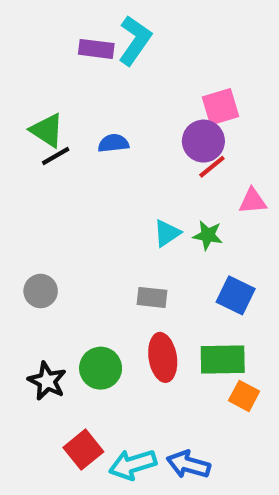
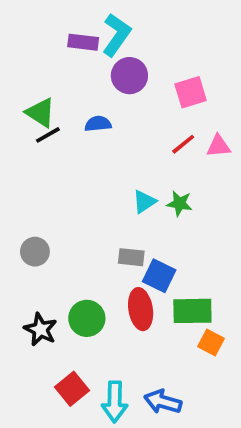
purple circle: (203, 141) -> (129, 76), moved
pink triangle: (253, 201) -> (218, 146), moved
blue square: (236, 295) -> (159, 276), moved
cyan arrow: (133, 465) -> (115, 402), turned -72

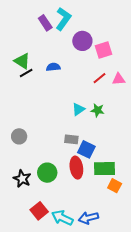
purple rectangle: (83, 42) -> (45, 23), turned 49
purple circle: (129, 76) -> (82, 41), moved
cyan arrow: (115, 402) -> (62, 218), turned 115
blue arrow: (163, 402) -> (88, 218), turned -30

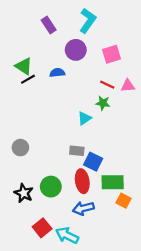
cyan L-shape: (63, 19) -> (88, 21), moved
purple circle: (82, 41) -> (76, 50), moved
red line: (100, 78) -> (107, 85), turned 64
green star: (97, 110) -> (103, 103), moved
blue arrow: (88, 218) -> (83, 208), moved

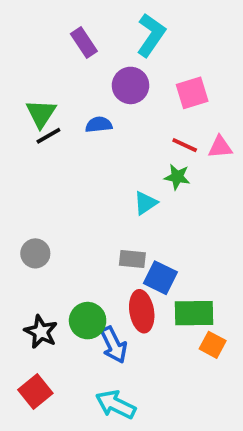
green triangle: (24, 66) -> (41, 113), turned 30
blue arrow: (83, 208) -> (114, 345), moved, turned -102
red square: (42, 228) -> (35, 392), moved

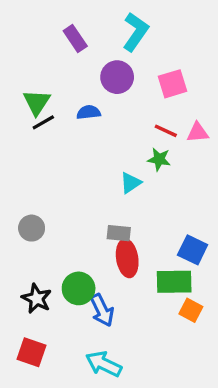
blue square: (160, 278) -> (193, 250), moved
red ellipse: (142, 311) -> (127, 258), moved
red square: (35, 392) -> (32, 352), turned -32

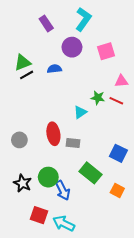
green triangle: (37, 102) -> (22, 63), turned 36
red line: (166, 131) -> (116, 101), moved
red ellipse: (127, 258) -> (53, 134), moved
green rectangle: (174, 282) -> (91, 173), moved, turned 40
red square: (32, 352) -> (39, 215), moved

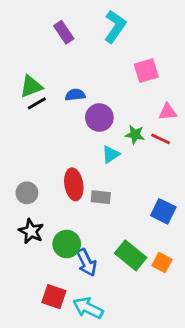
purple circle: (72, 47) -> (99, 118), moved
green rectangle: (91, 173) -> (131, 255), moved
black star: (22, 183) -> (31, 231), moved

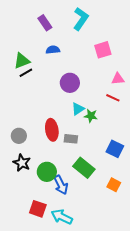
blue semicircle: (75, 95) -> (53, 50), moved
green star: (135, 135) -> (91, 116), moved
green rectangle: (131, 255) -> (84, 168), moved

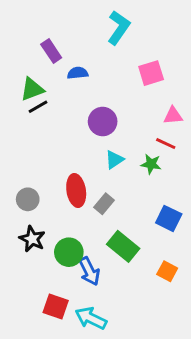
purple rectangle: (45, 23) -> (51, 51), moved
green star: (91, 116) -> (151, 164), moved
gray rectangle: (71, 139) -> (104, 204), turned -56

